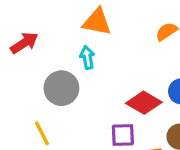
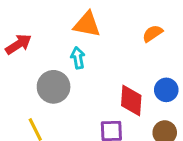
red diamond: (144, 103) -> (131, 101), turned 64

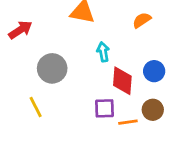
cyan arrow: (78, 58) -> (103, 52), moved

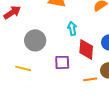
yellow line: (36, 107) -> (23, 68), turned -49
purple square: (105, 108) -> (62, 62), moved

